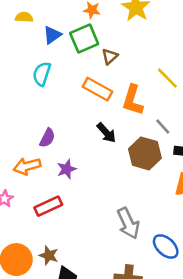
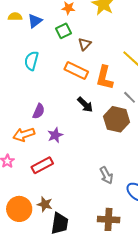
blue triangle: (52, 35) -> (35, 21), moved
green square: (84, 39) -> (64, 31), size x0.7
gray arrow: (128, 223) -> (106, 175), size x0.7

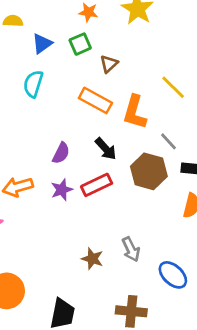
blue triangle: (35, 21) -> (42, 44), moved
purple semicircle: (39, 111) -> (61, 153), moved
red rectangle: (42, 165) -> (97, 185), moved
brown star: (45, 204) -> (92, 259), moved

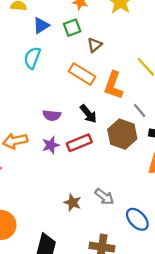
purple semicircle: (61, 153) -> (52, 115), turned 66
gray arrow: (131, 249) -> (104, 197), turned -30

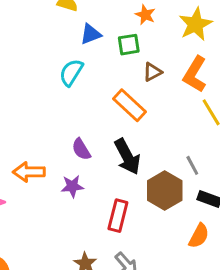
orange L-shape: (113, 85) -> (195, 74), moved
black arrow: (88, 114) -> (127, 157), size x1.4
purple semicircle: (52, 115) -> (81, 149), turned 42
red rectangle: (79, 143) -> (118, 216), moved, turned -65

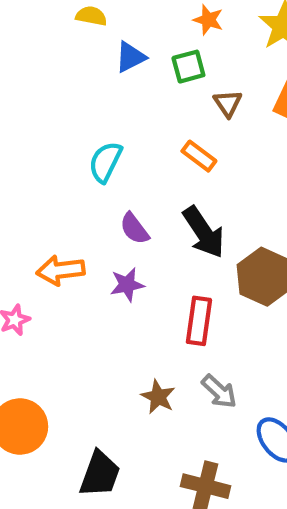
cyan semicircle: (71, 72) -> (105, 162), moved
brown triangle: (152, 72) -> (228, 103), turned -30
orange rectangle: (129, 105) -> (199, 156), size x0.7

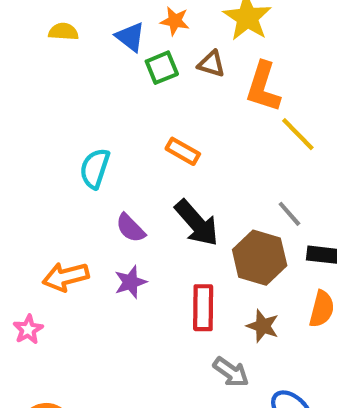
blue triangle: (130, 57) -> (130, 37), moved, turned -48
brown triangle: (228, 103) -> (211, 64), moved, turned -32
brown star: (158, 397) -> (263, 326), moved

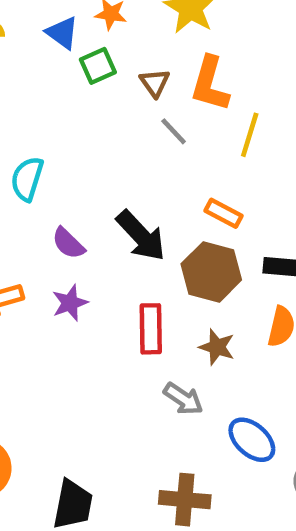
brown triangle: (211, 64) -> (155, 83), moved, turned 40
yellow line: (298, 134) -> (250, 135), turned 63
orange rectangle: (183, 151) -> (223, 213), moved
gray line: (289, 214) -> (174, 131), moved

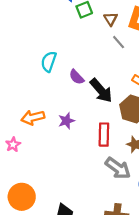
purple semicircle: (68, 243) -> (77, 77), moved
gray arrow: (183, 399) -> (118, 168), size x1.4

